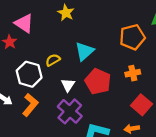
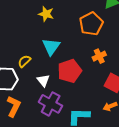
yellow star: (66, 13) -> (46, 14), moved
red pentagon: (98, 81) -> (70, 71), turned -30

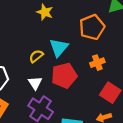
cyan triangle: (51, 47) -> (59, 48), moved
yellow semicircle: (24, 61) -> (36, 56), moved

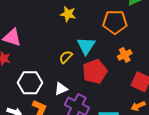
orange pentagon: (92, 27) -> (115, 22), turned 30
white triangle: (35, 83) -> (61, 89), moved, turned 48

